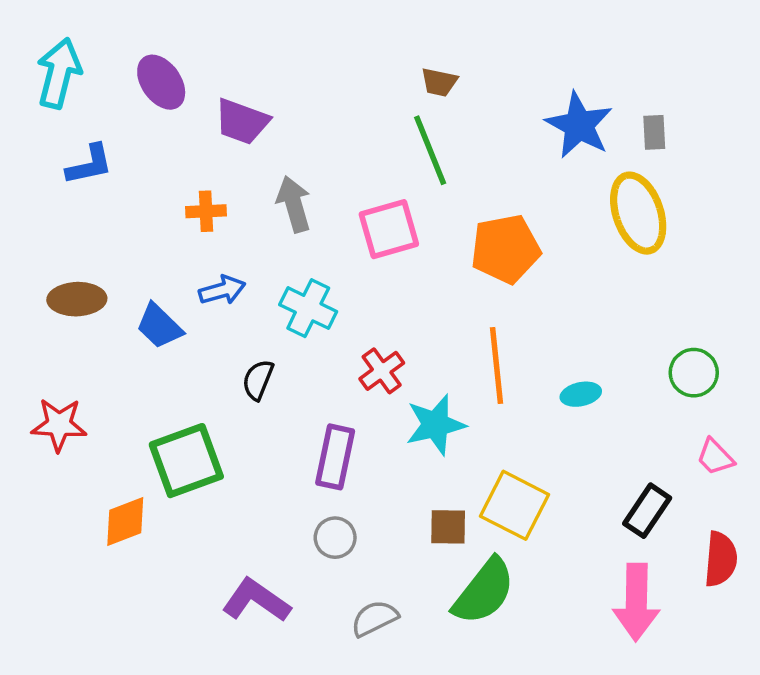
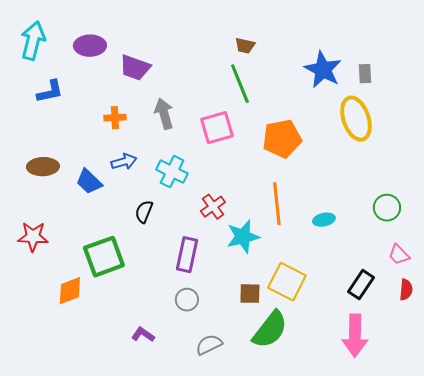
purple ellipse: (161, 82) -> (90, 46), turned -56
red semicircle: (721, 559) -> (406, 290), moved, size x0.7
purple L-shape: (256, 600) -> (143, 335), size x0.6

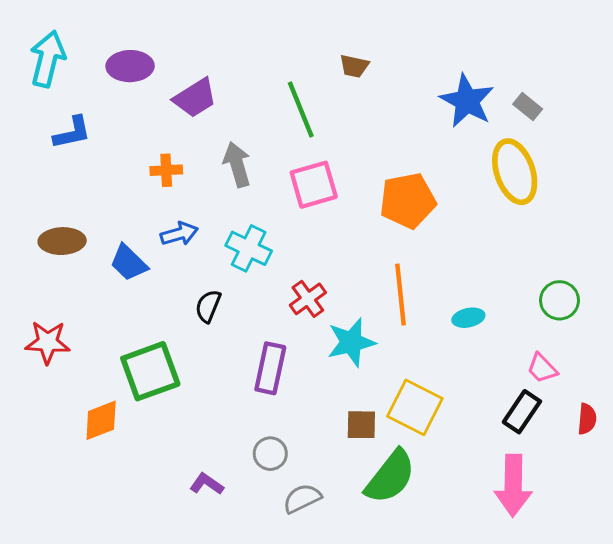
purple trapezoid: (135, 68) -> (195, 98), turned -52
gray rectangle: (365, 74) -> (528, 107), turned -48
green line: (240, 84) -> (301, 109), moved
pink trapezoid: (399, 255) -> (542, 368), moved
gray circle: (187, 300) -> (270, 454), moved

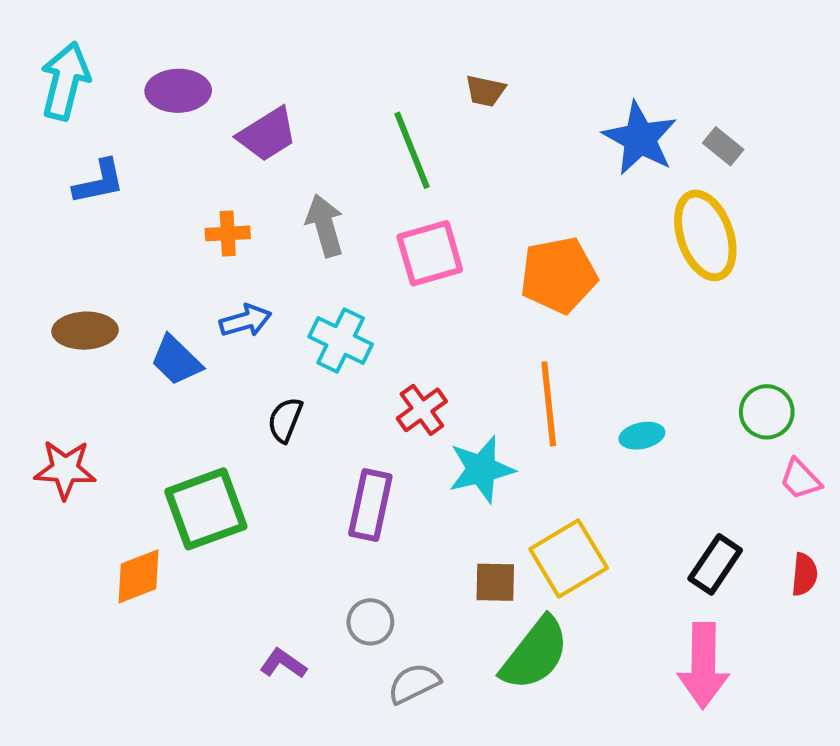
pink trapezoid: (542, 368) -> (800, 479), moved
yellow square: (415, 407) -> (569, 558), turned 32

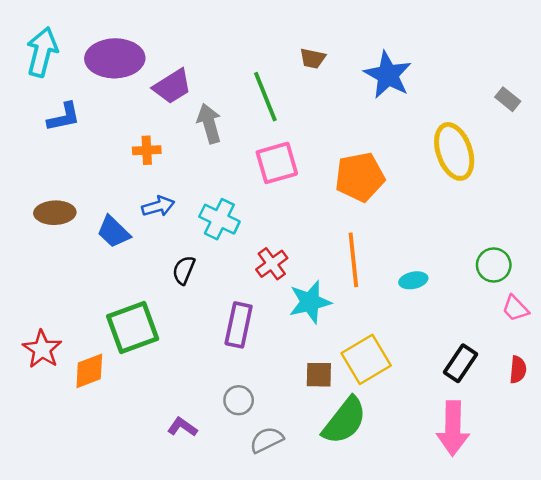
purple ellipse: (178, 91) -> (115, 58), size x1.4
blue star: (640, 138) -> (388, 75), moved
gray rectangle: (723, 146) -> (508, 99), moved
gray arrow: (325, 226) -> (209, 123), moved
red star: (65, 469) -> (42, 349), moved, turned 30

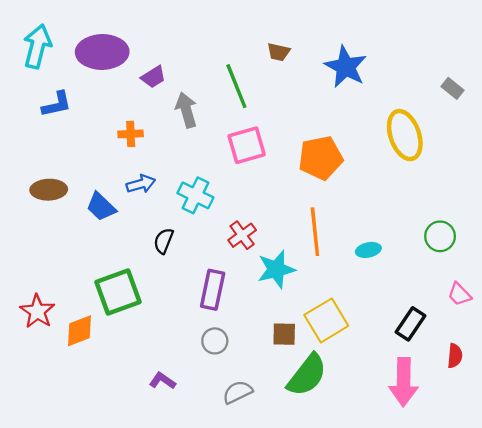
purple trapezoid: (172, 86) -> (153, 77), size x0.7
pink trapezoid: (515, 308) -> (459, 294), moved
red semicircle: (518, 370) -> (455, 356), moved
gray circle: (239, 400) -> (215, 341), moved

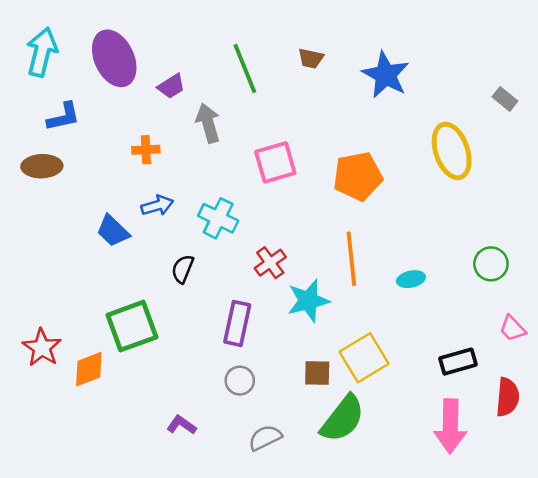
purple ellipse: (102, 52) -> (114, 58), turned 66
green line: (236, 86) -> (245, 69), moved
brown ellipse: (49, 190) -> (42, 166), moved
black rectangle: (410, 324) -> (458, 362), turned 40
red semicircle: (455, 356) -> (507, 397), size x1.4

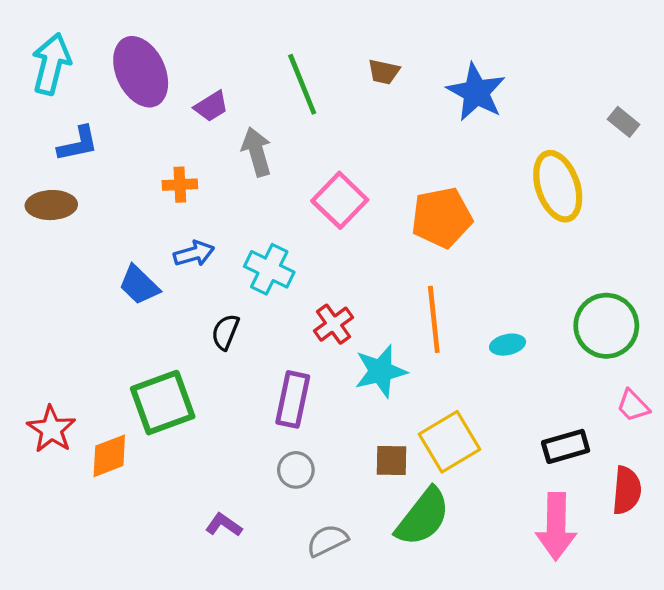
pink square: (275, 162) -> (340, 200), turned -30
green circle: (491, 264) -> (606, 326), size x1.5

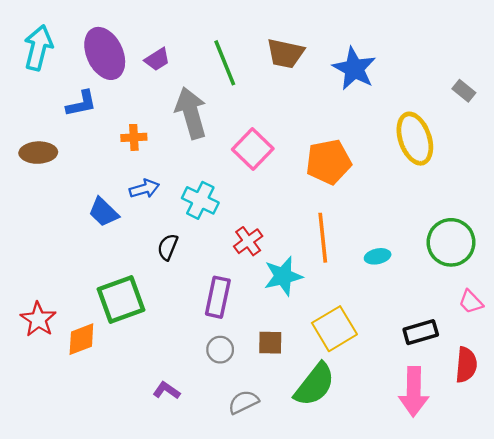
brown trapezoid: (384, 72) -> (285, 53), size x1.6
purple trapezoid: (211, 106) -> (157, 59), moved
blue L-shape: (78, 144) -> (81, 104), moved
gray arrow: (257, 152) -> (191, 113), size x1.4
brown square: (392, 461) -> (270, 343), moved

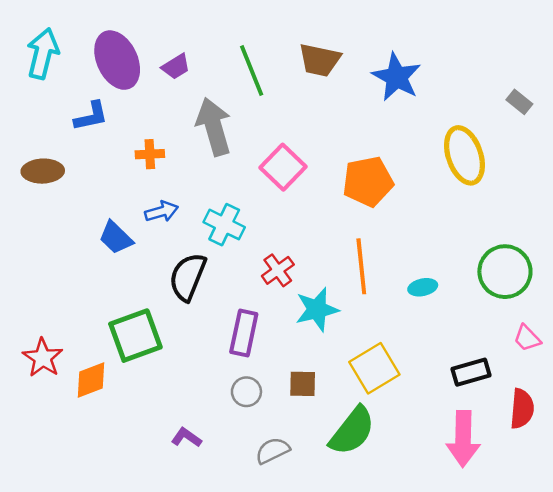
black semicircle: (168, 247) -> (188, 277), size x1.6

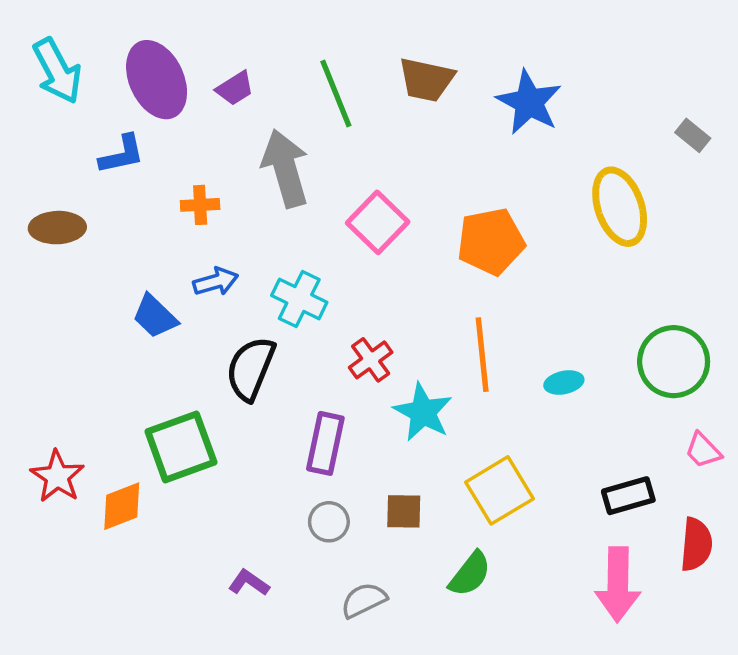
cyan arrow: (43, 54) -> (57, 71), turned 138
cyan star: (317, 309) -> (423, 412), turned -30
green semicircle: (352, 431) -> (470, 574), size x0.7

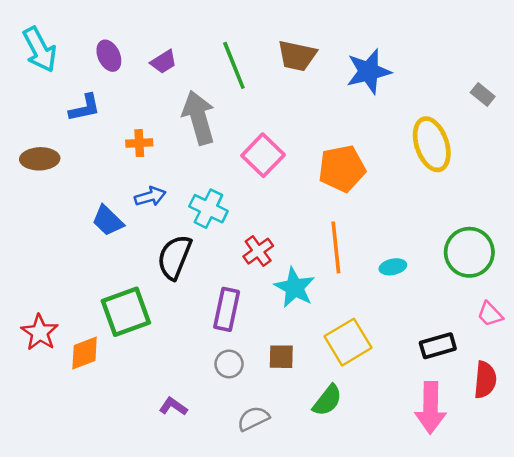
purple ellipse: (157, 80) -> (109, 56), size x0.6
blue star: (529, 102) -> (369, 71), turned 30

